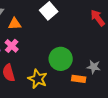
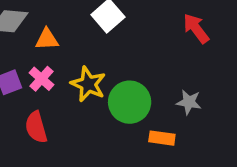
gray star: (94, 67) -> (189, 102), moved
yellow star: (38, 79) -> (88, 84), moved

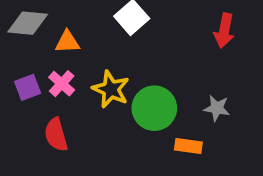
red arrow: (196, 28) -> (224, 31), turned -132

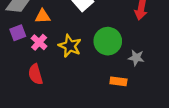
purple square: (28, 87) -> (18, 33), moved
green circle: (154, 108) -> (108, 41), moved

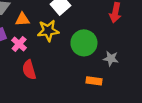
yellow star: (70, 46) -> (48, 31), moved, turned -30
red semicircle: (36, 74) -> (29, 70), moved

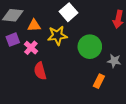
orange rectangle: (94, 81) -> (99, 81), turned -72

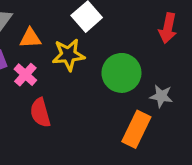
orange rectangle: (99, 81) -> (136, 129), size x1.5

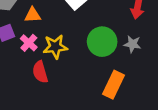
yellow star: (68, 55) -> (55, 47), moved
gray star: (161, 96) -> (132, 44), moved

